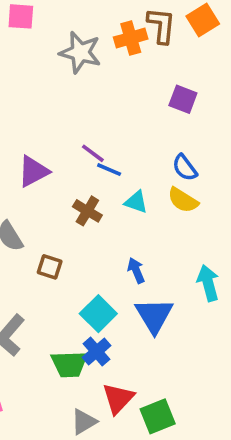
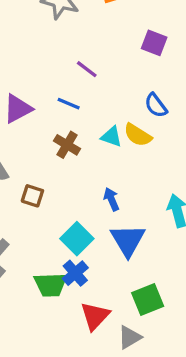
purple line: (93, 153) -> (87, 69), moved
blue line: (109, 170) -> (69, 104), moved
yellow semicircle: (183, 200) -> (138, 135), moved
green square: (158, 416) -> (148, 299), moved
gray triangle: (84, 422) -> (130, 337), moved

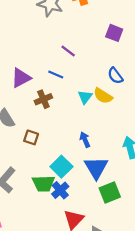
cyan triangle: (111, 137) -> (85, 97), turned 48
brown cross: (67, 145) -> (43, 99), moved, turned 36
green trapezoid: (51, 285) -> (43, 183), moved
green square: (148, 299) -> (110, 192), moved

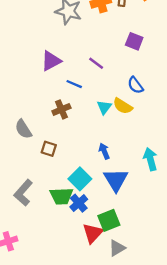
purple line: (68, 51) -> (96, 63), moved
purple triangle: (21, 78) -> (51, 61), moved
green square: (110, 192) -> (109, 220), moved

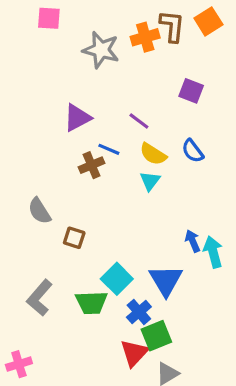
yellow semicircle: (123, 106) -> (153, 154), moved
brown cross: (61, 109) -> (92, 165), moved
blue arrow: (104, 151) -> (193, 241), moved
blue cross: (79, 203) -> (139, 312), moved

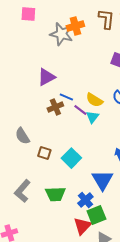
orange cross: (145, 37) -> (75, 26), moved
purple line: (139, 121) -> (80, 110), moved
cyan square: (117, 279) -> (71, 158), moved

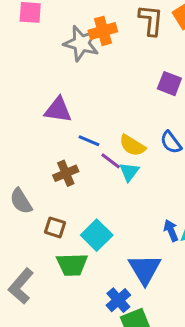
purple triangle: (46, 77) -> (58, 110), turned 36
brown cross: (55, 107) -> (66, 173), moved
green trapezoid: (55, 194) -> (72, 265), moved

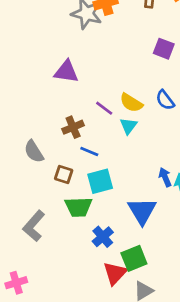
blue line: (89, 141) -> (89, 151), moved
purple line: (111, 161) -> (104, 108), moved
cyan square: (97, 235) -> (100, 181), turned 30
blue cross: (118, 300) -> (103, 237), moved

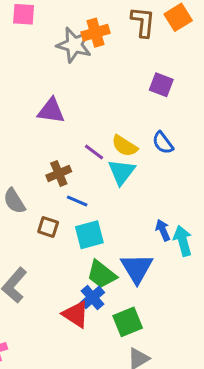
cyan triangle: (129, 126) -> (122, 172), size x1.4
green trapezoid: (78, 207) -> (102, 274), moved, turned 40
red triangle: (115, 273) -> (76, 314), moved, turned -40

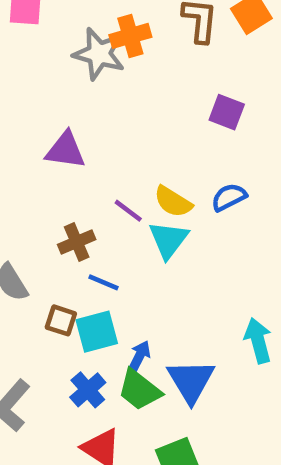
blue semicircle: (163, 143) -> (229, 197), turned 100
blue arrow: (163, 230) -> (139, 356), moved, turned 50
cyan square: (89, 235) -> (97, 332), moved
blue cross: (92, 297) -> (88, 390), moved

